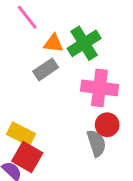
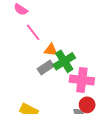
green cross: (84, 43) -> (64, 61), moved

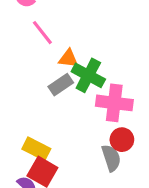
green cross: (64, 61) -> (88, 75), turned -30

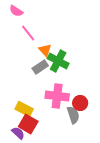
orange triangle: (68, 59) -> (45, 50), turned 40
pink cross: (114, 103) -> (57, 96), moved

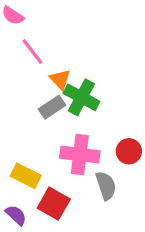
red circle: (80, 103) -> (129, 151), moved
red square: (28, 124) -> (54, 204), moved

